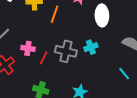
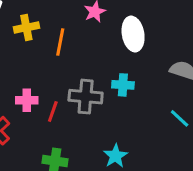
cyan cross: (91, 47) -> (123, 85), turned 32

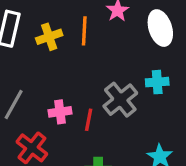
orange line: (60, 42) -> (84, 31), moved
gray cross: (86, 97) -> (120, 100), turned -36

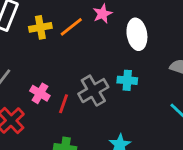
orange line: (84, 31) -> (71, 27), turned 40
pink cross: (60, 112) -> (40, 93), turned 30

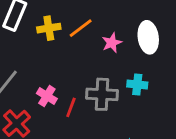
pink star: (102, 14) -> (112, 43), moved
gray cross: (93, 91) -> (102, 94), turned 32

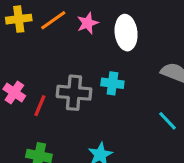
pink star: (112, 43) -> (88, 23), moved

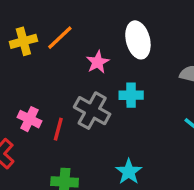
pink star: (88, 23) -> (98, 62), moved
gray cross: (74, 93) -> (92, 111), turned 32

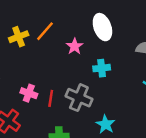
gray cross: (92, 111) -> (79, 98), moved

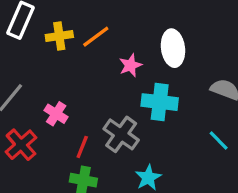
cyan cross: (102, 68) -> (160, 102), size x1.5
red line: (51, 98) -> (82, 147), moved

